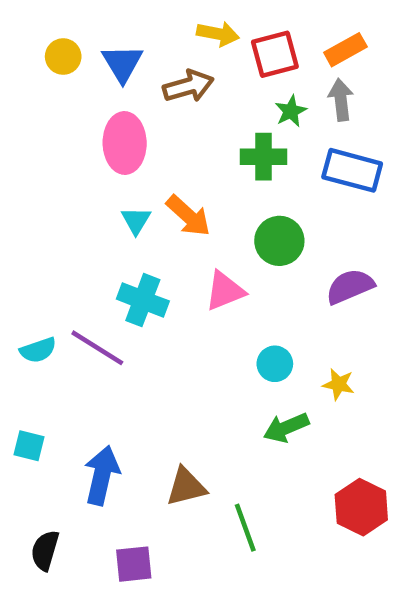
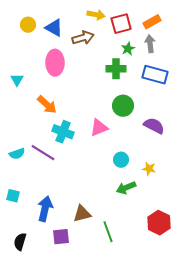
blue triangle: (122, 63) -> (54, 28), turned -30
orange arrow: (188, 216) -> (47, 105), moved
cyan triangle: (136, 220) -> (17, 80), moved
purple semicircle: (350, 286) -> (154, 126), turned 50
purple square: (134, 564) -> (61, 237), moved

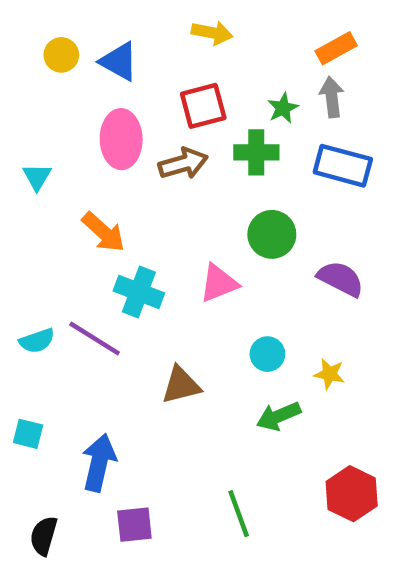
red square: (121, 24) -> (203, 106), moved
brown arrow: (83, 38) -> (183, 163), moved
brown triangle: (82, 214) -> (181, 385), moved

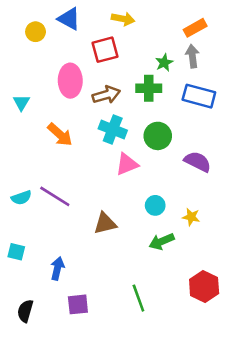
blue triangle: (119, 62) -> (69, 19), moved
red square: (203, 106) -> (105, 50), moved
cyan cross: (139, 292) -> (113, 129), moved
blue arrow: (99, 463) -> (57, 268), size x0.7

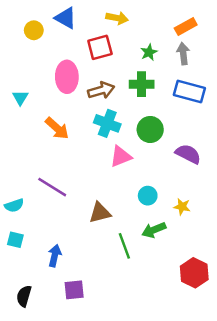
green star: (164, 63) -> (149, 52), moved
cyan semicircle: (21, 198) -> (14, 205), moved
green line: (138, 298) -> (124, 246), moved

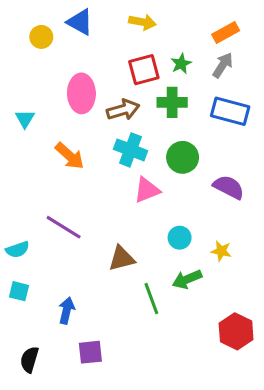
red square: (100, 47) -> (144, 70), moved
gray arrow: (183, 54) -> (223, 65), turned 40

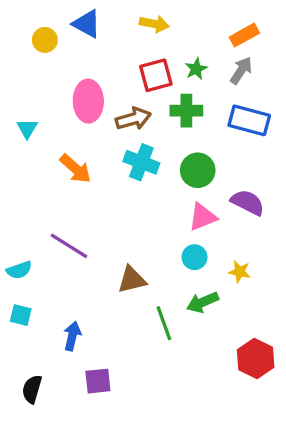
pink triangle: (147, 190) -> (203, 217), moved

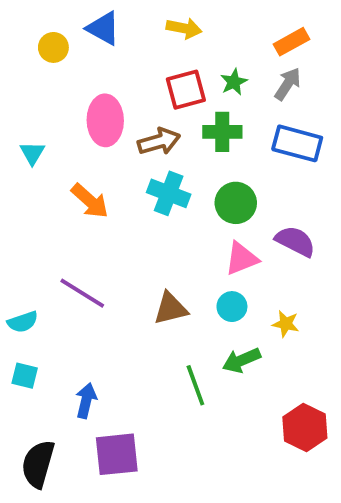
brown triangle: (132, 280) -> (170, 308), moved
purple square: (98, 381) -> (117, 454), size x1.4
black semicircle: (32, 389) -> (38, 464), size x1.4

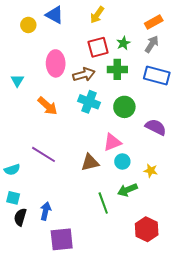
yellow arrow: (184, 28) -> (97, 15), turned 114
pink triangle: (242, 259) -> (112, 142), moved
red hexagon: (305, 427) -> (147, 229), moved
black semicircle: (38, 464) -> (20, 217), moved, size x0.7

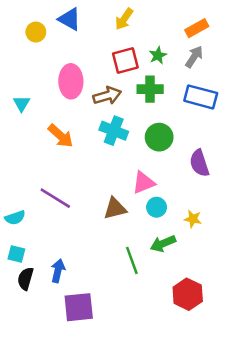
purple semicircle: (156, 127) -> (199, 163), turned -135

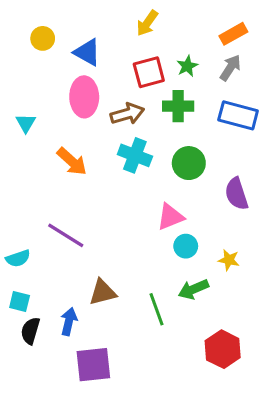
blue triangle: (70, 19) -> (87, 52), moved
brown triangle: (115, 209) -> (103, 292), moved

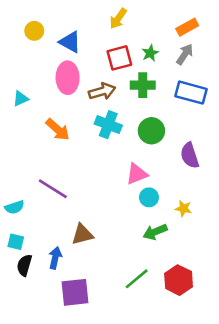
cyan triangle: (26, 123) -> (21, 99), turned 35
green line: (156, 309) -> (137, 279), moved, turned 70

